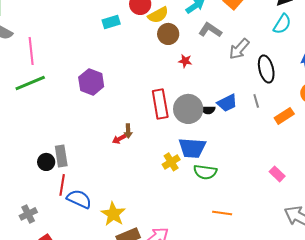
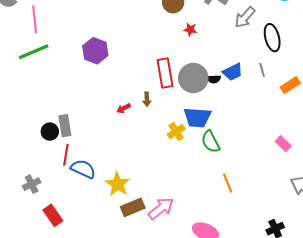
brown arrow: (128, 131) -> (147, 99), moved
green semicircle: (205, 172) -> (210, 142), turned 55
orange line: (222, 213) -> (228, 183), turned 60

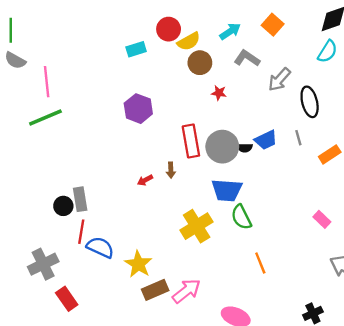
purple hexagon: (95, 51) -> (138, 109), moved
yellow cross: (176, 132) -> (197, 226), moved, size x1.6
gray cross: (32, 184) -> (43, 264), size x1.5

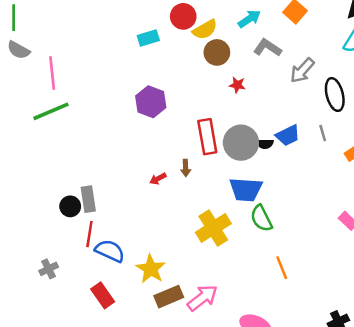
gray cross: (43, 264) -> (49, 269), size x0.6
red rectangle: (67, 299) -> (103, 295), moved

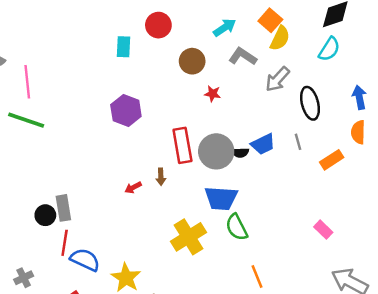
yellow semicircle: (205, 30) -> (280, 38), moved, turned -35
cyan rectangle: (148, 38) -> (124, 47), turned -70
green line: (51, 111) -> (26, 120), turned 42

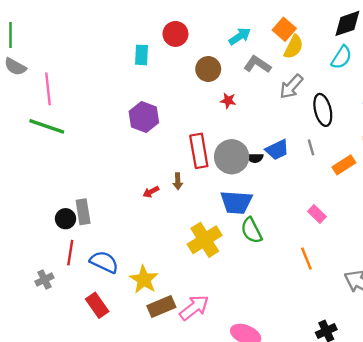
pink rectangle: (323, 230) -> (317, 214), moved
red line: (65, 243) -> (70, 253), moved
orange line: (257, 277) -> (306, 258), moved

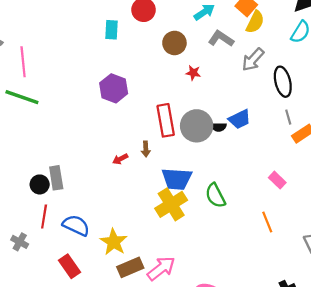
gray line: (311, 147) -> (288, 117), moved
blue trapezoid: (236, 202) -> (177, 179), moved
gray cross: (44, 280) -> (20, 242), turned -35

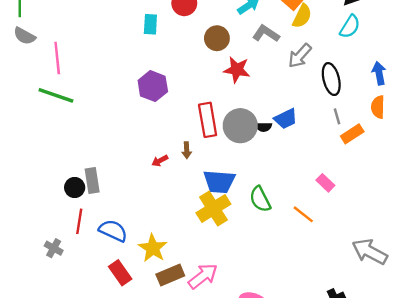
red star: (193, 73) -> (237, 70), size x1.6
orange line: (267, 222) -> (303, 214), moved, turned -30
red rectangle: (69, 266) -> (120, 273), moved

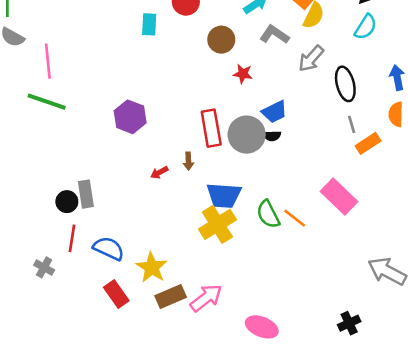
red star: (237, 70) -> (243, 74), size x0.7
purple hexagon: (153, 86) -> (130, 117), moved
blue trapezoid: (286, 119) -> (274, 112), moved
pink rectangle: (325, 183) -> (339, 197), size x1.8
orange line: (303, 214) -> (295, 218), moved

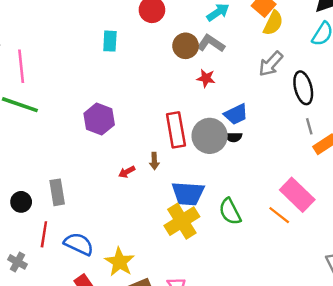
cyan rectangle: (149, 24) -> (110, 41), moved
gray L-shape: (274, 35) -> (211, 43), moved
black circle: (67, 202) -> (21, 202), moved
orange line: (295, 218) -> (279, 215), moved

